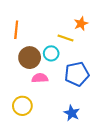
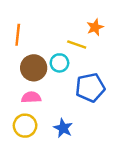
pink semicircle: (40, 78) -> (31, 97), moved
blue star: (72, 113) -> (63, 128), moved

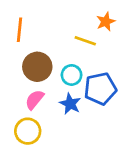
cyan circle: (59, 63) -> (72, 75), moved
pink semicircle: (31, 97) -> (35, 100), turned -48
blue star: (63, 128) -> (70, 104), moved

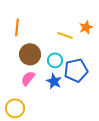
orange star: (106, 22) -> (86, 27), moved
yellow circle: (28, 131) -> (15, 108), moved

